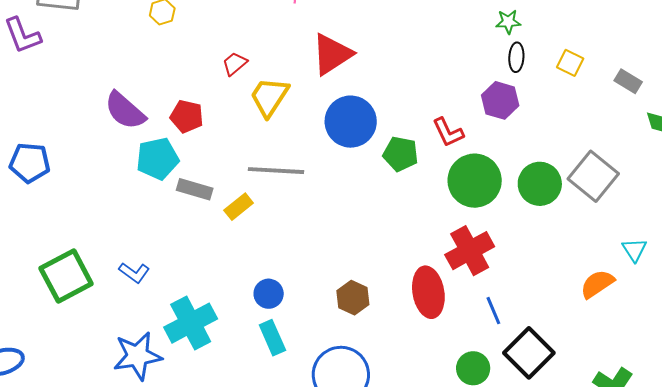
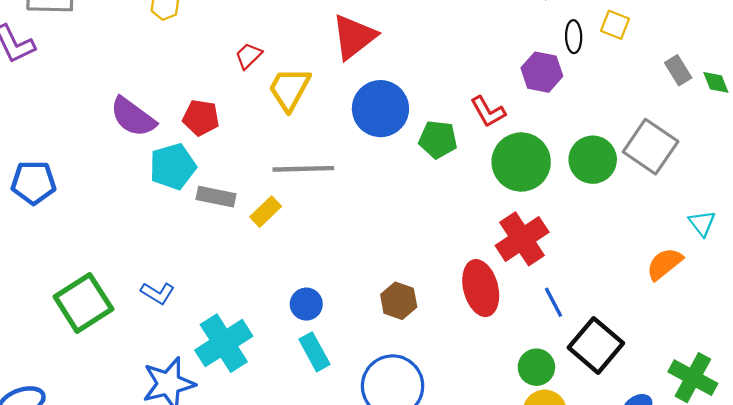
black ellipse: (516, 57) -> (574, 37), moved
gray rectangle: (628, 81) -> (678, 70), moved, turned 32

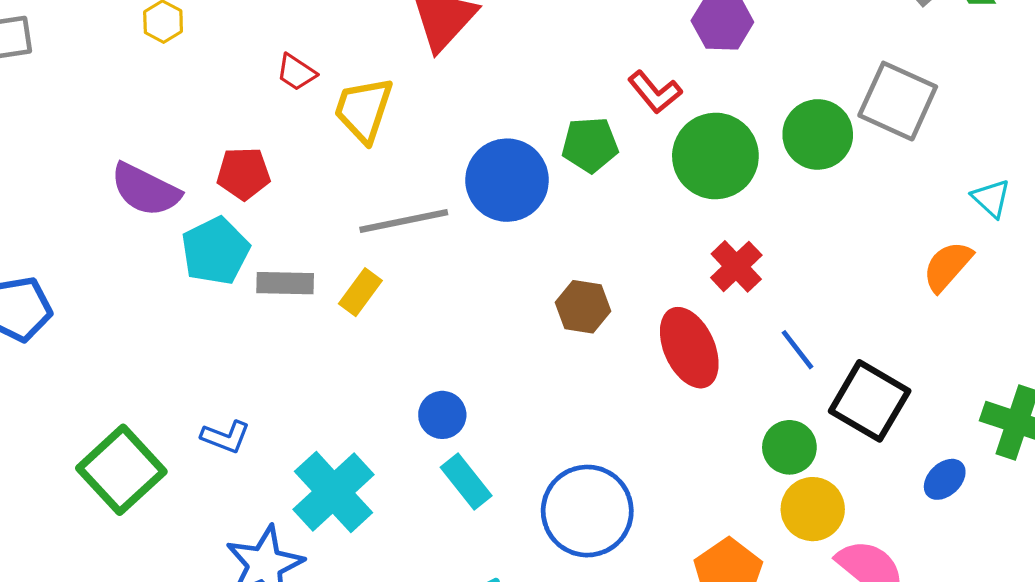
red trapezoid: (249, 56) -> (296, 72), turned -92
blue circle: (380, 109) -> (507, 180), moved
red cross: (522, 239) -> (736, 266), size x0.7
brown hexagon: (399, 301) -> (583, 307), moved

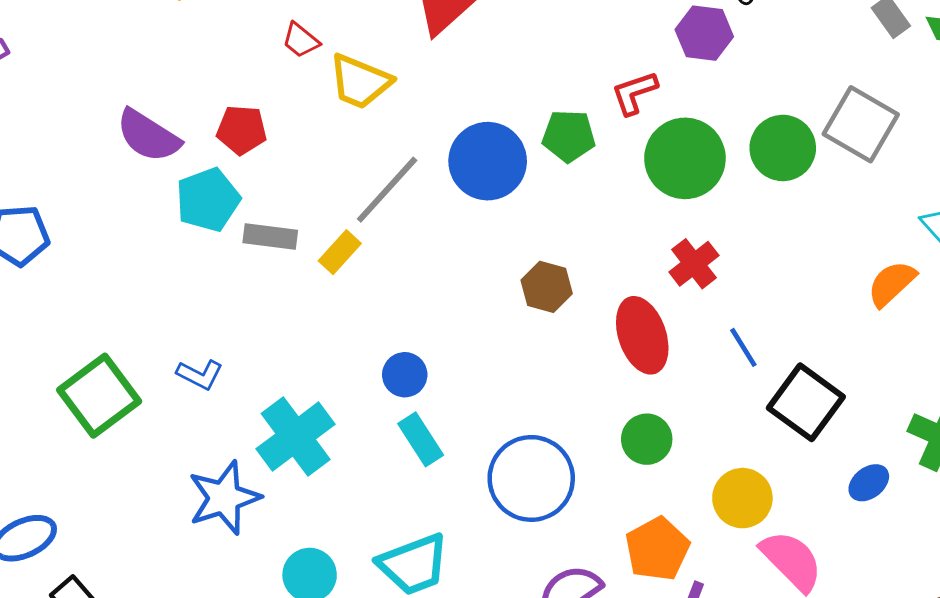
red L-shape: (655, 92) -> (634, 93), turned 105
yellow trapezoid: (363, 110) -> (360, 82), turned -92
gray line: (404, 221) -> (387, 190), turned -42
green circle: (789, 447) -> (647, 439), moved

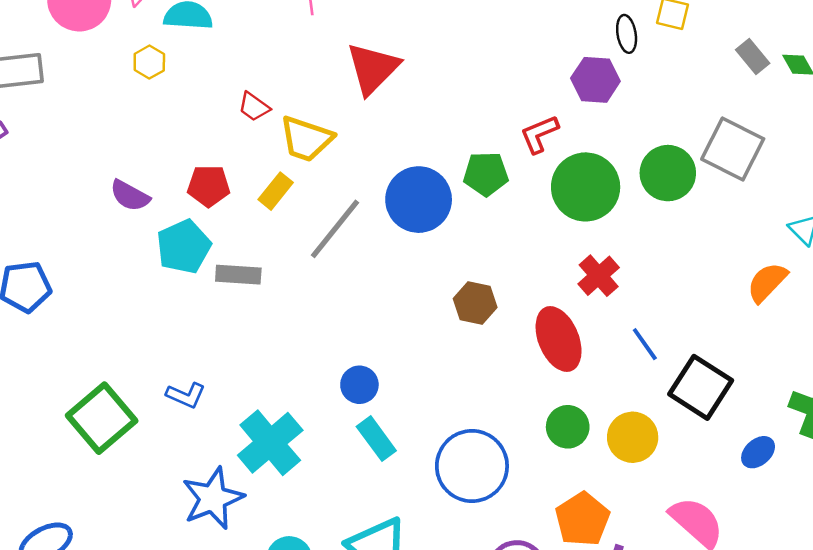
purple semicircle: (148, 136) -> (130, 196), size x0.7
yellow rectangle: (340, 252) -> (276, 191), moved
yellow circle: (742, 498) -> (633, 437), moved

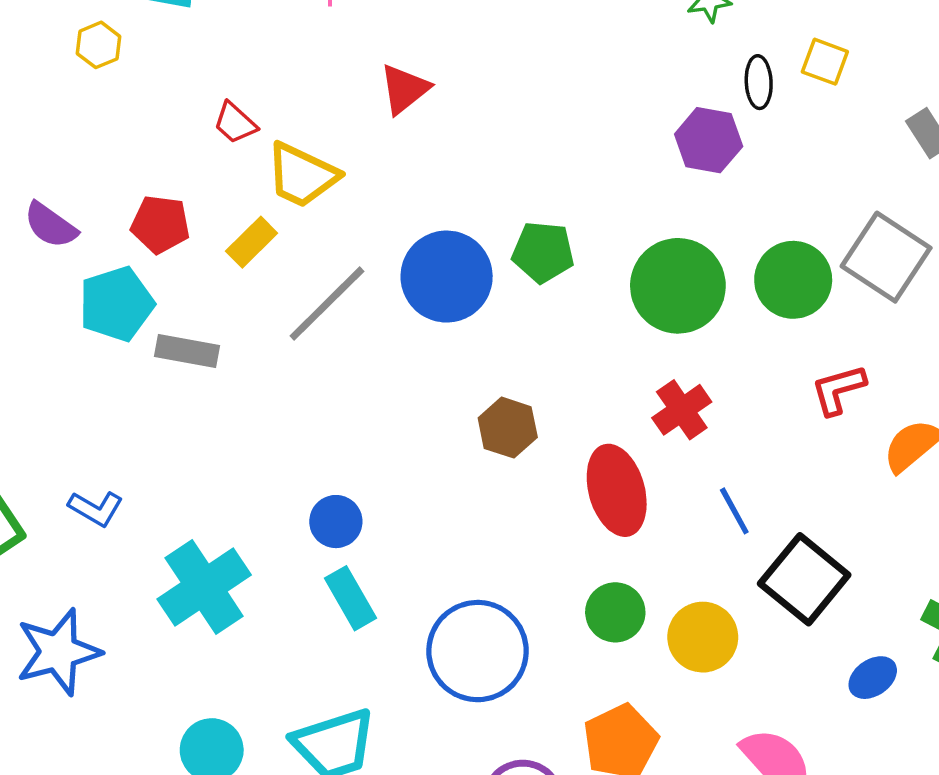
red triangle: (373, 68) -> (405, 89), size x0.7
red L-shape: (539, 134) -> (838, 390), moved
blue star: (213, 498) -> (58, 652), moved

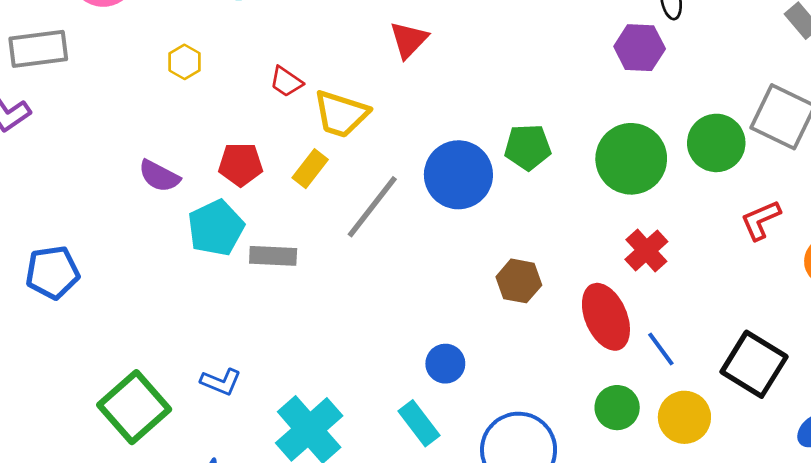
yellow hexagon: (98, 45) -> (185, 62), moved
blue line: (734, 511) -> (661, 349), moved
blue circle: (336, 522) -> (445, 364), moved

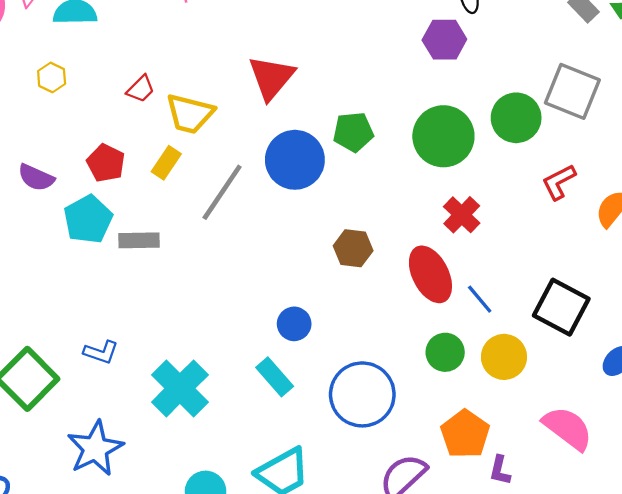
red triangle: (409, 40) -> (271, 77), moved, size x1.4
red trapezoid: (286, 82) -> (141, 89), turned -76
red pentagon: (241, 164) -> (106, 163), turned 30

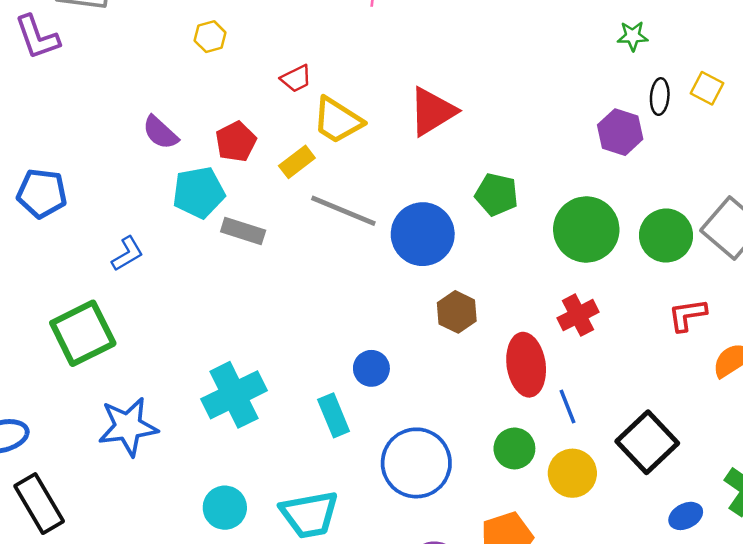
blue circle: (295, 160) -> (423, 234), moved
gray line: (222, 192) -> (343, 211), turned 60
blue L-shape: (101, 352) -> (127, 254), moved, turned -68

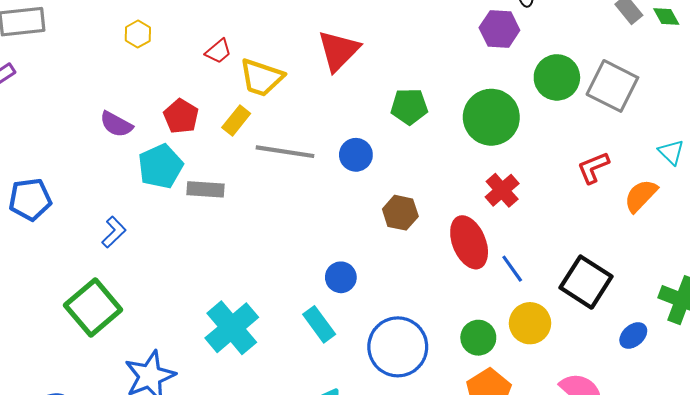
blue circle: (423, 234) -> (356, 155), size x0.6
green circle: (666, 236) -> (557, 77), moved
green circle: (514, 448) -> (478, 338), moved

